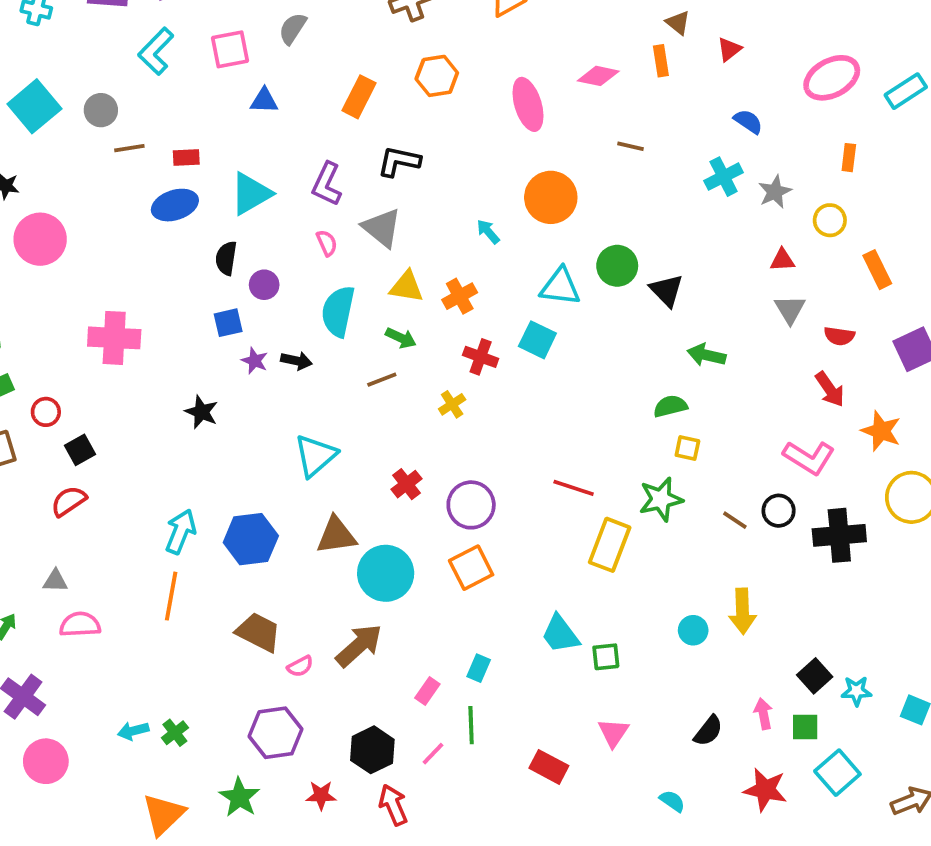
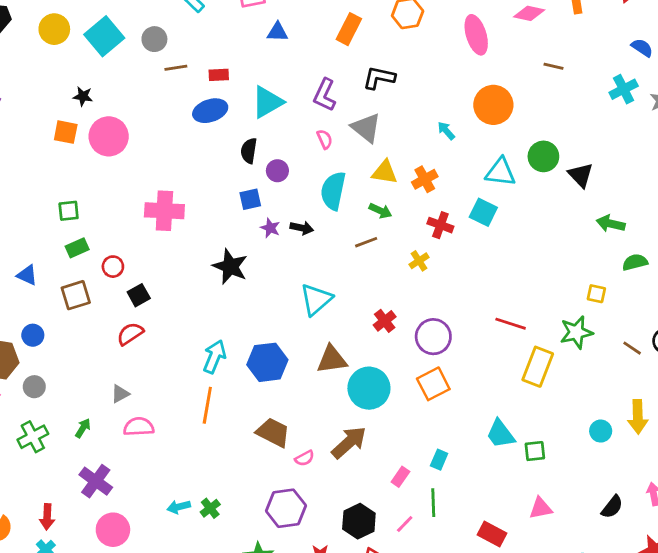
green semicircle: (670, 406) -> (635, 262), moved
black star: (201, 412) -> (230, 267), size x1.4
gray triangle: (55, 581) -> (120, 394), turned -30
pink triangle: (613, 733) -> (541, 508), turned 45

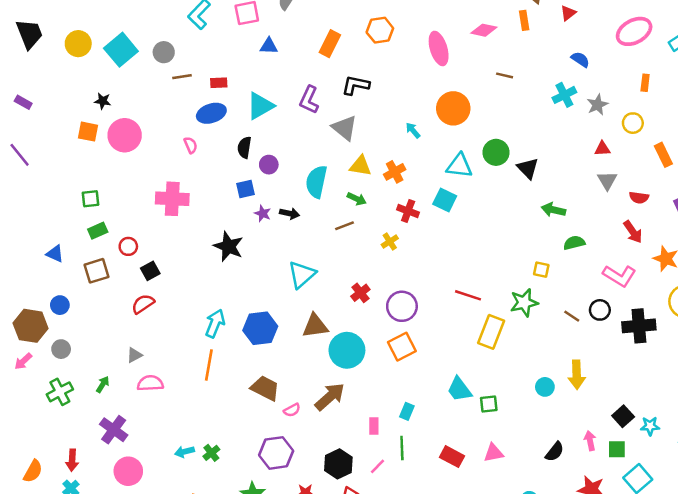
pink semicircle: (325, 139) -> (191, 145), moved
pink rectangle: (400, 477) -> (374, 426), turned -35
red rectangle: (492, 534) -> (452, 457), moved

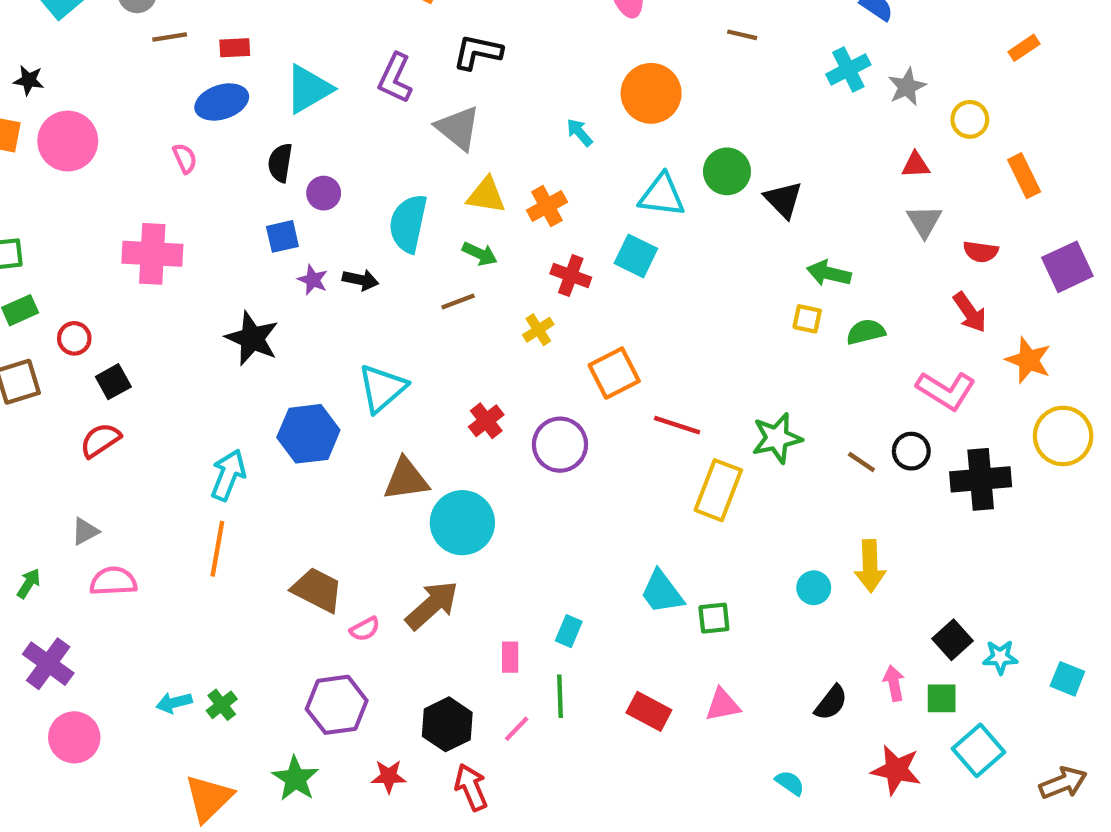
orange rectangle: (645, 83) -> (1024, 48), moved, turned 49
yellow square: (541, 270) -> (807, 319), moved
blue hexagon: (260, 328) -> (308, 434), moved
orange square: (402, 347) -> (614, 373), moved

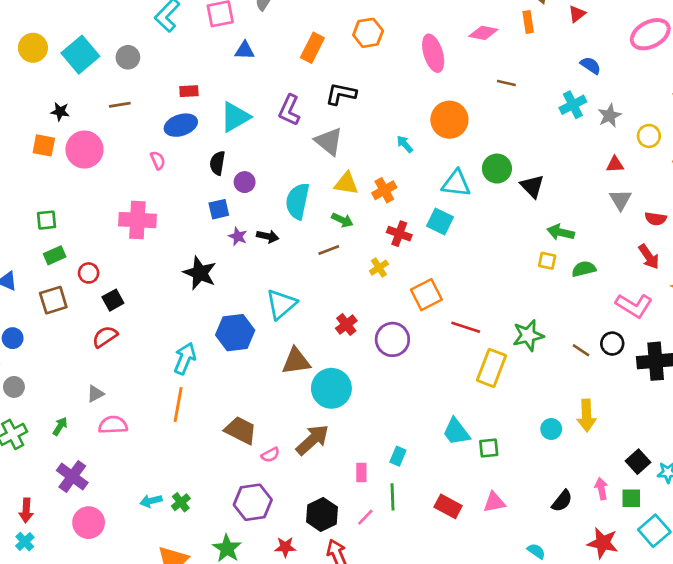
brown line: (170, 37) -> (120, 105), moved

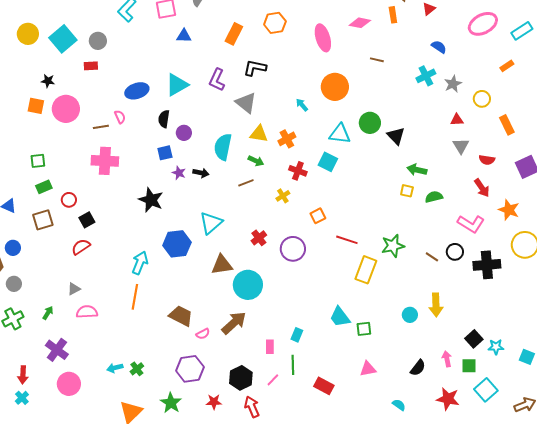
red rectangle: (189, 91) -> (91, 66), moved
brown line: (120, 105) -> (101, 127), moved
orange square: (426, 295) -> (318, 216), size x0.7
red rectangle: (448, 506) -> (324, 386), moved

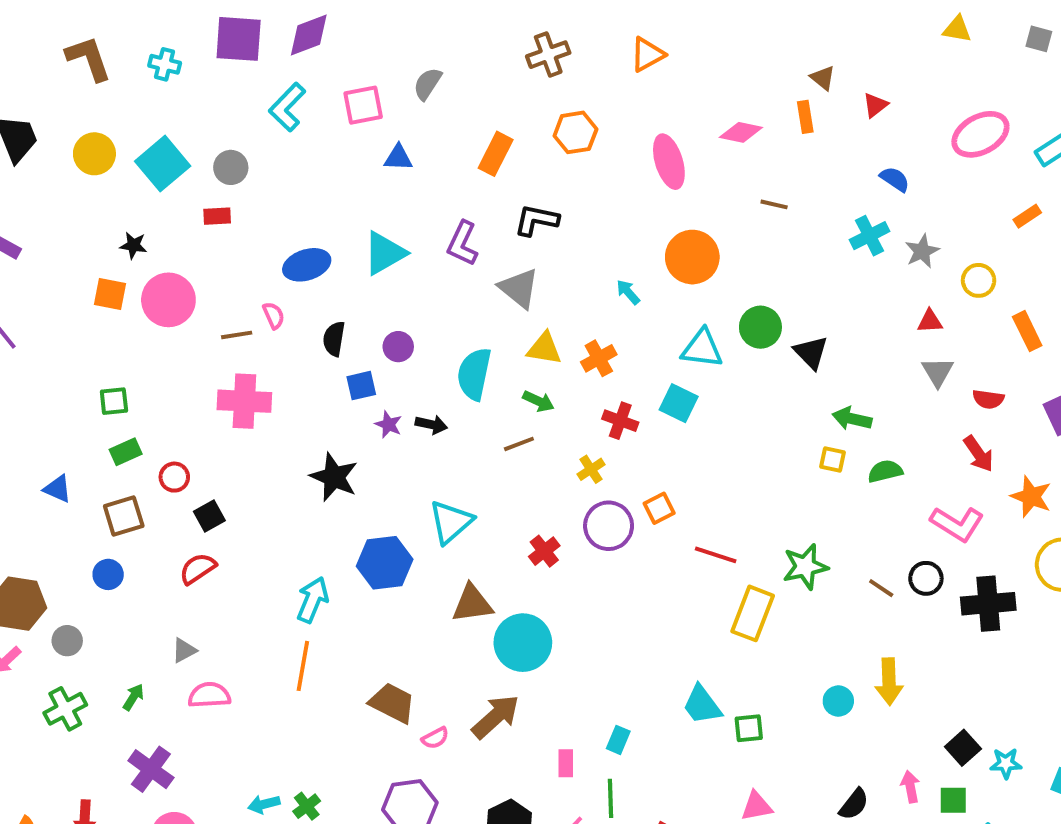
black semicircle: (164, 119) -> (334, 339), moved
blue circle: (13, 248) -> (108, 574), moved
purple circle: (293, 249) -> (609, 526), moved

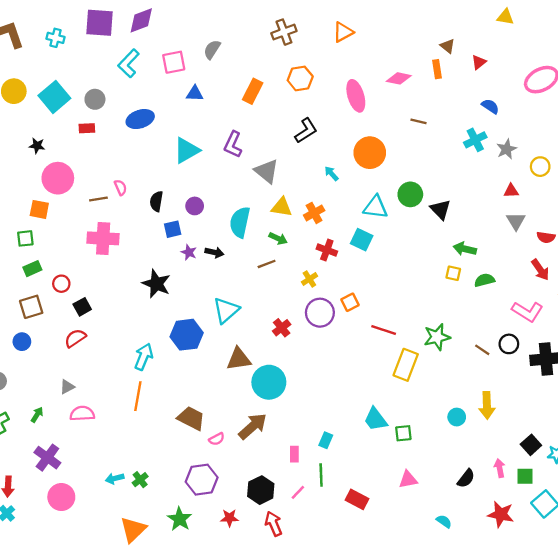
yellow triangle: (957, 29) -> (505, 17), moved
black L-shape: (536, 220) -> (306, 131), moved, turned 136
blue ellipse: (307, 265) -> (140, 119), moved
orange square: (110, 294) -> (39, 209), moved

